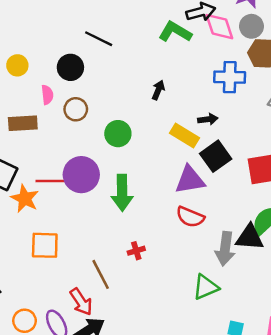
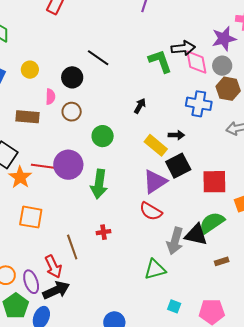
green L-shape: (175, 32) -> (160, 61), turned 32
purple triangle: (190, 180) -> (155, 182), turned -32

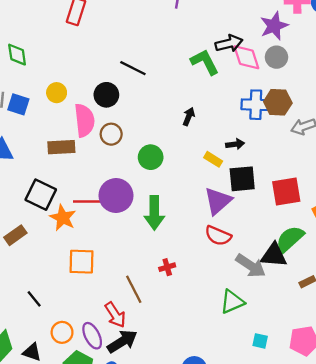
brown hexagon: (228, 89) -> (278, 102), moved
pink semicircle: (50, 97) -> (84, 120), size x1.8
yellow rectangle: (156, 145) -> (213, 159), size x0.7
black square: (178, 166) -> (242, 179), turned 30
gray arrow: (175, 241) -> (251, 266), turned -64

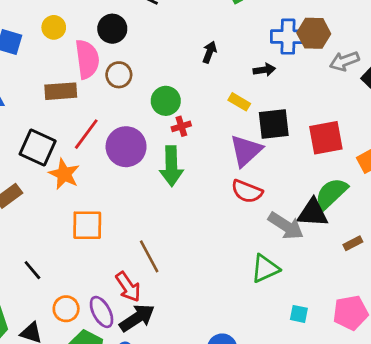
black arrow: (235, 144) -> (264, 70), moved
red line: (88, 201) -> (86, 134), moved, turned -52
red cross: (167, 267) -> (181, 126), moved

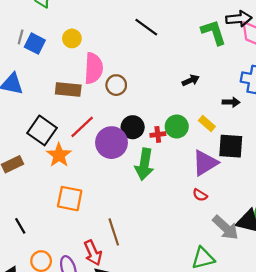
black circle: (112, 29) -> (133, 127), moved
black arrow: (209, 52) -> (191, 80), turned 35
green circle: (166, 101) -> (177, 126), moved
red semicircle: (247, 191) -> (200, 195), size x0.6

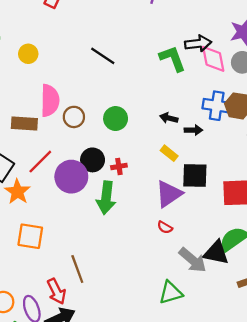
yellow circle: (72, 38) -> (28, 54), moved
black arrow: (191, 80) -> (169, 118), moved, turned -140
green circle: (177, 126) -> (116, 119), moved

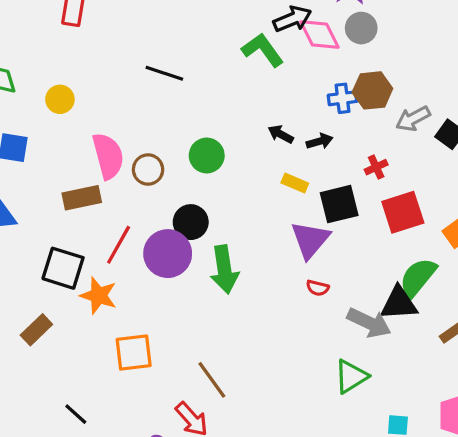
blue cross: (217, 106) -> (342, 98), size x0.7
black arrow: (169, 118) -> (281, 134), turned 30
red cross: (119, 166) -> (376, 167), moved

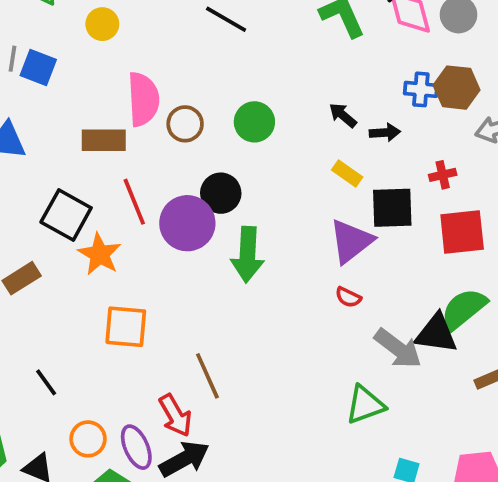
red line: (119, 245) -> (134, 202), turned -63

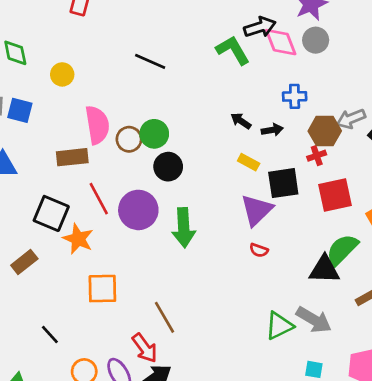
brown hexagon: (457, 88) -> (325, 131), moved
green circle: (254, 122) -> (154, 134), moved
black circle: (221, 193) -> (168, 167), moved
gray arrow: (398, 348) -> (314, 320), moved

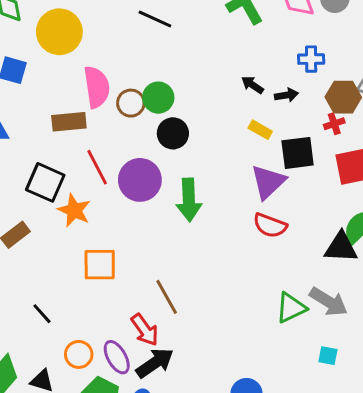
yellow circle: (62, 74) -> (59, 32), size x1.8
red semicircle: (259, 250) -> (270, 225), size x1.6

